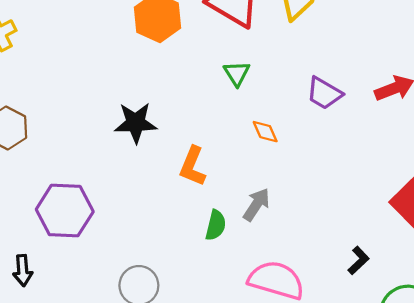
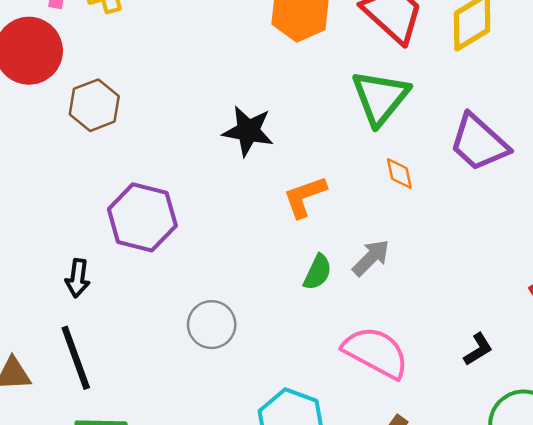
green triangle: (237, 73) -> (380, 97), size x1.8
purple trapezoid: (324, 93) -> (479, 143), size x1.4
orange L-shape: (193, 166) -> (305, 197), turned 36

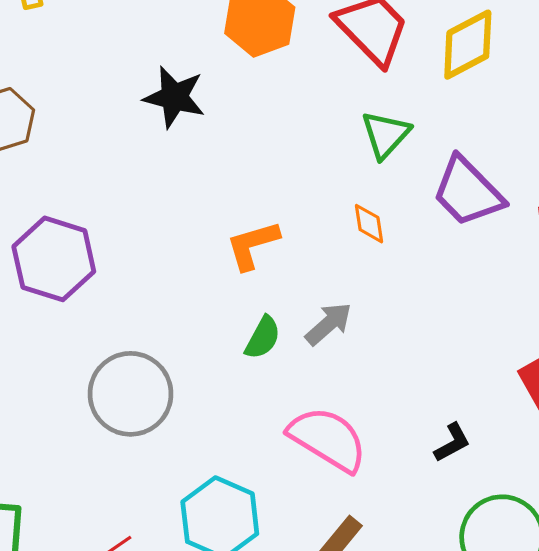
green triangle: (380, 97) -> (386, 135), moved, size x0.7
black star: (248, 131) -> (174, 97), moved
gray circle: (212, 325) -> (130, 394), size x1.4

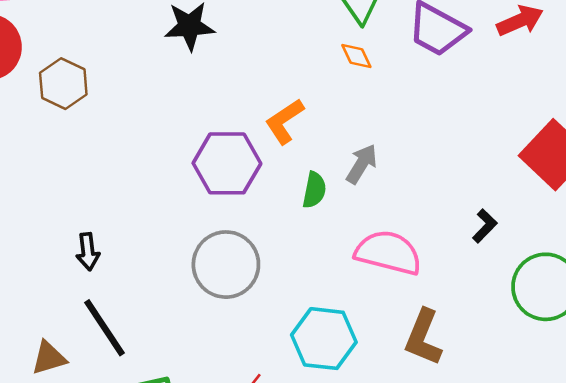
orange diamond: (369, 224) -> (356, 56), moved
purple hexagon: (54, 259) -> (227, 163), moved

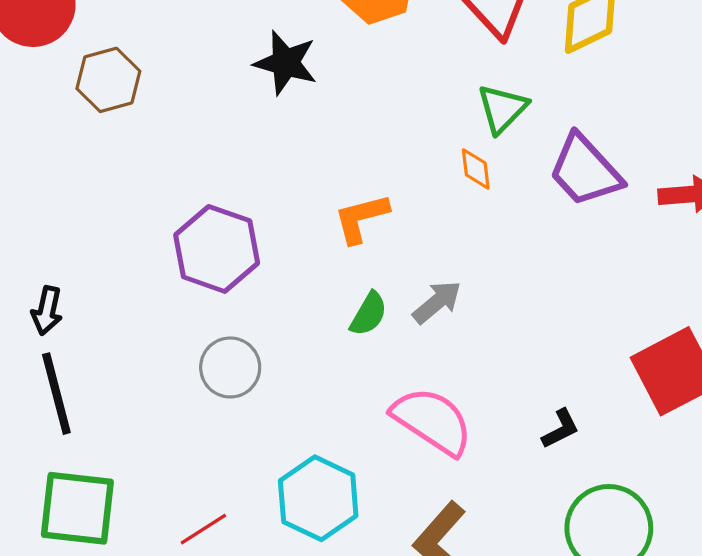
purple hexagon: (227, 163) -> (217, 249), moved
black arrow: (88, 252) -> (47, 311), moved
gray circle: (226, 265) -> (230, 367), size x0.7

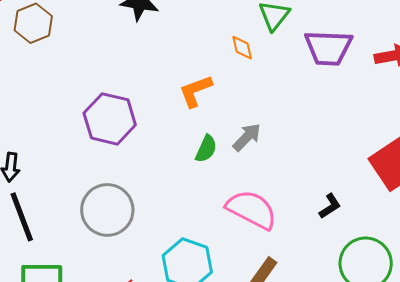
orange diamond: (476, 169) -> (242, 48), moved
purple trapezoid: (585, 170) -> (328, 48), turned -39
gray circle: (230, 367) -> (107, 210), moved, size x1.4

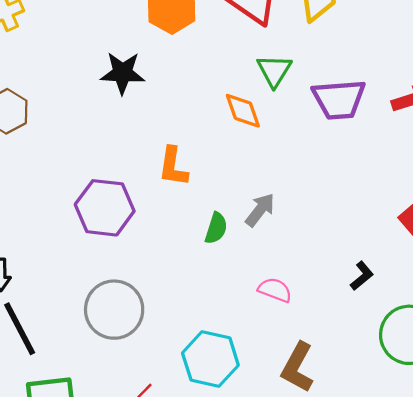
orange diamond: (242, 48) -> (243, 111), size x1.4
orange L-shape: (196, 91) -> (173, 167), moved, turned -54
pink semicircle: (252, 210) -> (275, 290), size x0.6

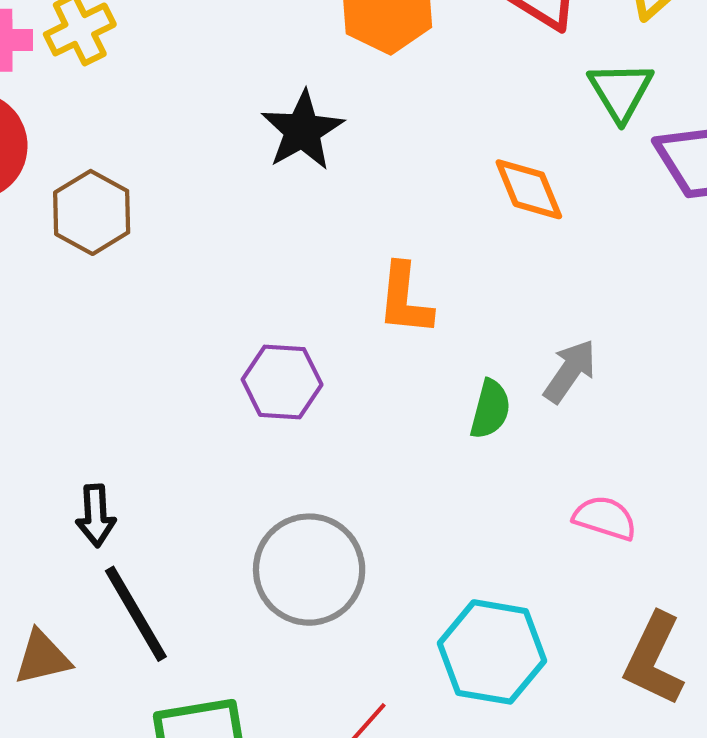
green triangle: (274, 71) -> (621, 91), moved
black star: (123, 73) -> (302, 131), turned -30
purple hexagon: (105, 208) -> (282, 382), size x0.7

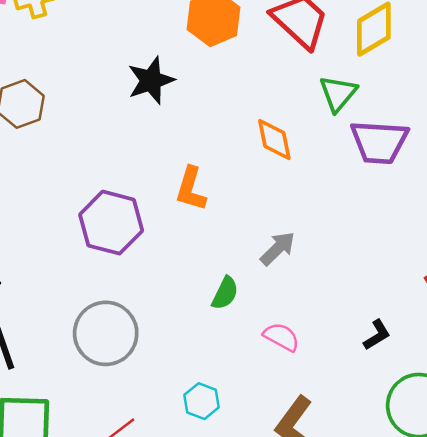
purple hexagon: (282, 382) -> (111, 223), size x1.4
green semicircle: (490, 409) -> (225, 293), moved
cyan hexagon: (492, 652) -> (202, 401), size x0.6

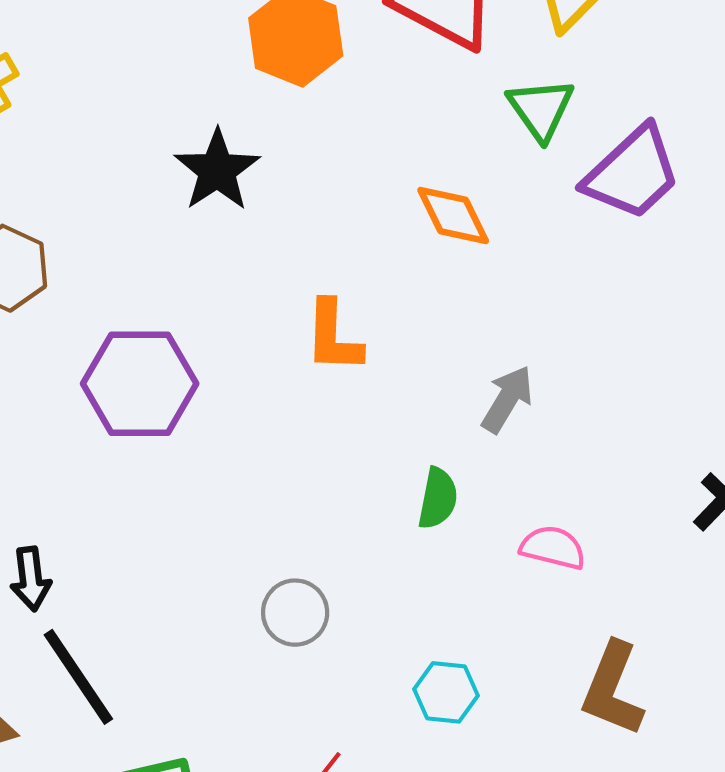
purple trapezoid: (379, 142) -> (632, 173), turned -32
purple hexagon: (111, 223) -> (140, 384), moved
gray circle: (106, 333) -> (295, 613), moved, size x0.6

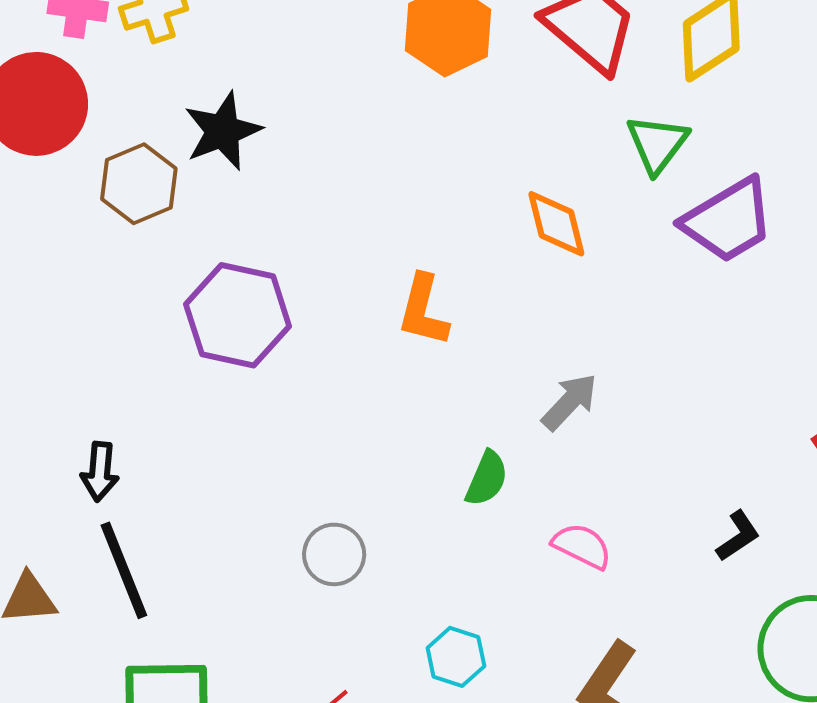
black star: (217, 170) -> (223, 131), moved

